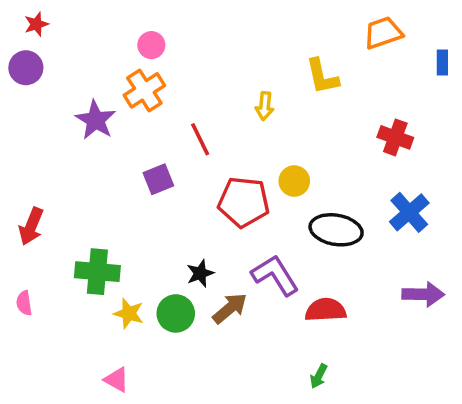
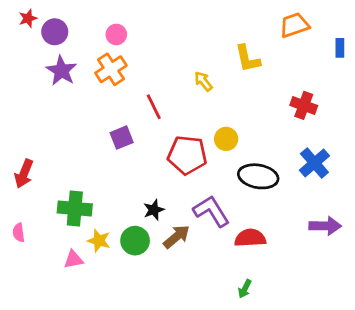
purple circle: (26, 68) -> (55, 32), moved
yellow arrow: (265, 106) -> (203, 81), turned 135
purple star: (96, 120) -> (61, 71), moved
pink triangle: (116, 380) -> (73, 259), moved, turned -40

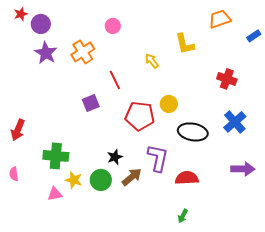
pink circle: (116, 34) -> (113, 26), moved
blue rectangle: (340, 48) -> (254, 36), turned 56
purple L-shape: (211, 211) -> (158, 158), turned 44

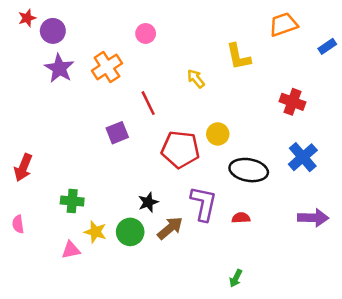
green cross: (56, 156) -> (72, 201), size x0.7
red semicircle: (187, 178) -> (241, 218), moved, size x0.6

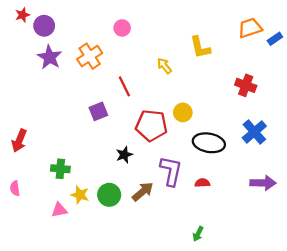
orange trapezoid: (283, 24) -> (250, 28), moved
black star: (148, 202) -> (124, 155), moved

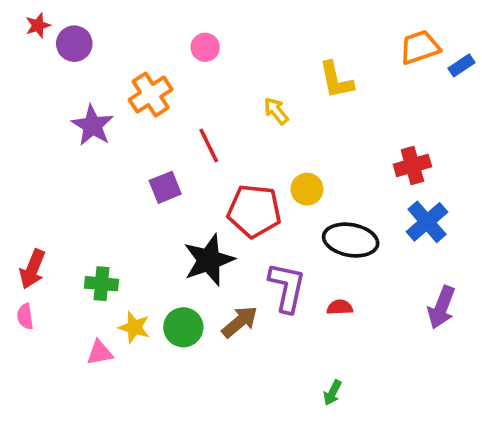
purple star: (50, 57) -> (92, 125), moved
red cross: (246, 85) -> (412, 165), moved, turned -36
red arrow: (19, 141) -> (32, 269), moved
black star: (124, 155) -> (209, 260), size x1.8
purple arrow: (263, 183) -> (442, 307), turned 110

